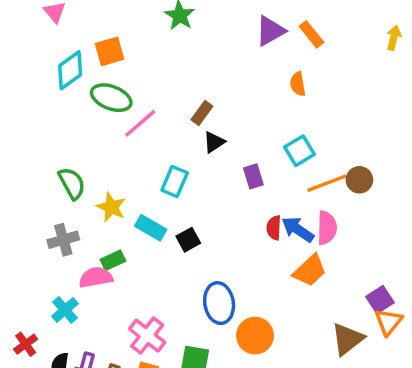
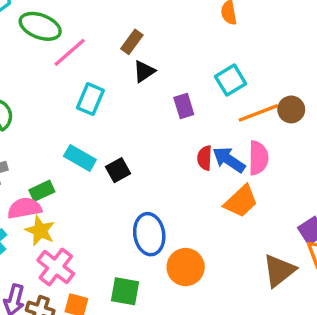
cyan rectangle: (175, 182) -> (90, 99), moved
yellow star: (111, 207) -> (40, 231), moved
pink cross: (147, 336) -> (56, 267), moved

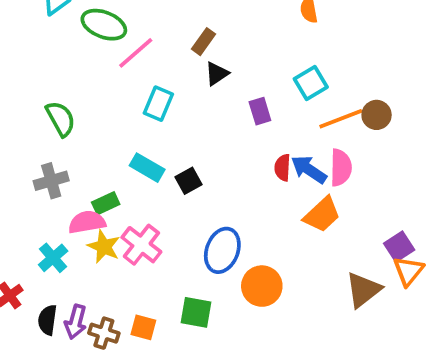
blue ellipse: (149, 234) -> (222, 250), turned 30
pink cross: (56, 267) -> (141, 245), moved

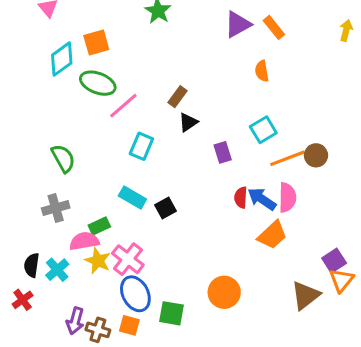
blue ellipse: (222, 250) -> (135, 294), moved, turned -48
black semicircle: (47, 320) -> (32, 265), moved

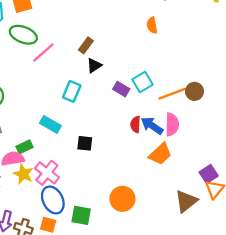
cyan square: (263, 130) -> (143, 82), moved
cyan rectangle: (141, 146) -> (72, 91), moved
purple rectangle: (223, 152) -> (121, 89), turned -42
black square: (166, 208) -> (85, 143), moved, turned 35

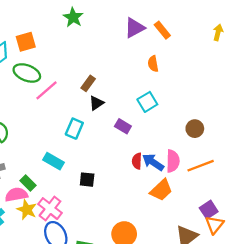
cyan square: (143, 82) -> (147, 102), moved
orange line: (172, 94) -> (201, 166), moved
green rectangle: (24, 147) -> (28, 183), turned 70

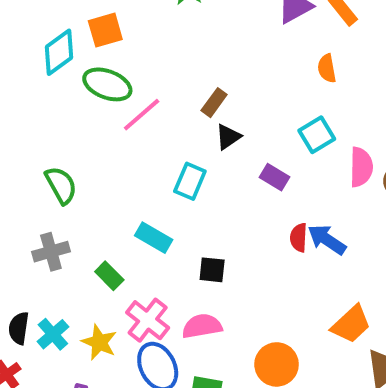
pink semicircle: (173, 161) -> (361, 167), moved
orange trapezoid: (161, 190) -> (351, 324), moved
pink semicircle: (16, 195) -> (202, 326), moved
yellow star: (27, 210) -> (99, 342), moved

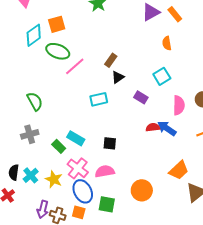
pink semicircle: (361, 167) -> (179, 105), moved
cyan rectangle: (190, 181) -> (99, 99), turned 54
cyan rectangle: (154, 238) -> (76, 138), moved
red semicircle: (299, 238) -> (153, 127), turned 80

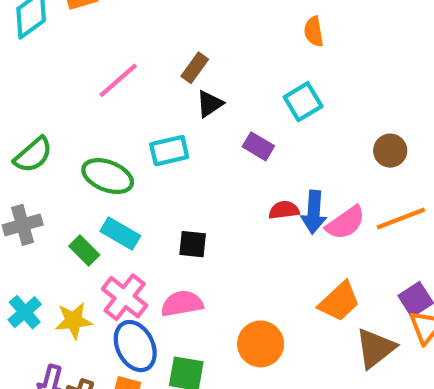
green ellipse: (58, 51) -> (108, 176), moved
green semicircle: (35, 101) -> (33, 155), turned 78
pink semicircle: (179, 105) -> (346, 223), moved, turned 54
blue arrow: (167, 128) -> (314, 212), turned -120
yellow star: (54, 179) -> (74, 321), turned -30

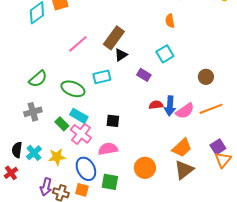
brown rectangle: (195, 68) -> (114, 38), size x1.6
pink cross: (125, 297) -> (81, 134), moved
brown triangle: (375, 348) -> (184, 170), moved

